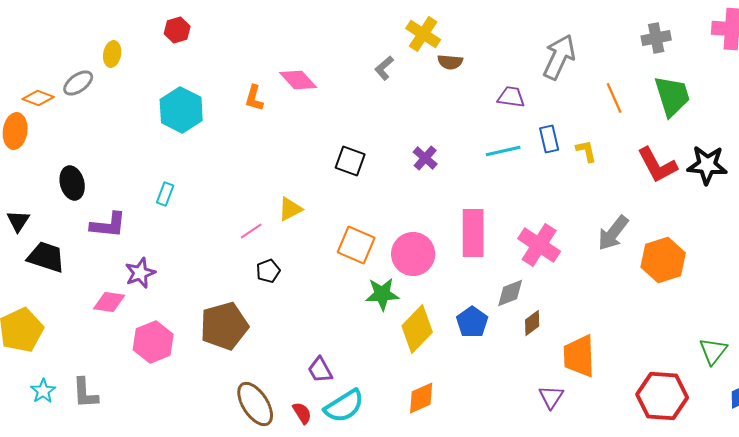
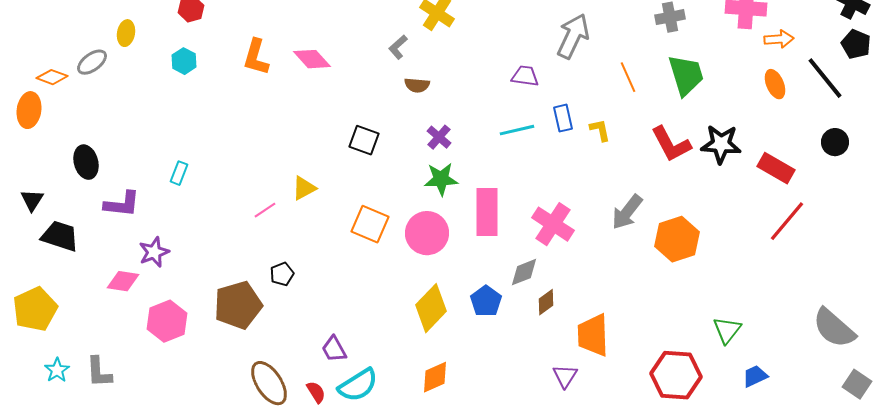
brown semicircle: (450, 62) -> (417, 85), moved
orange L-shape: (254, 98) -> (256, 57), moved, size x1.4
cyan hexagon: (181, 110) -> (184, 61), moved, size x0.6
black pentagon: (268, 271) -> (282, 274), moved
green star: (382, 294) -> (441, 179), moved

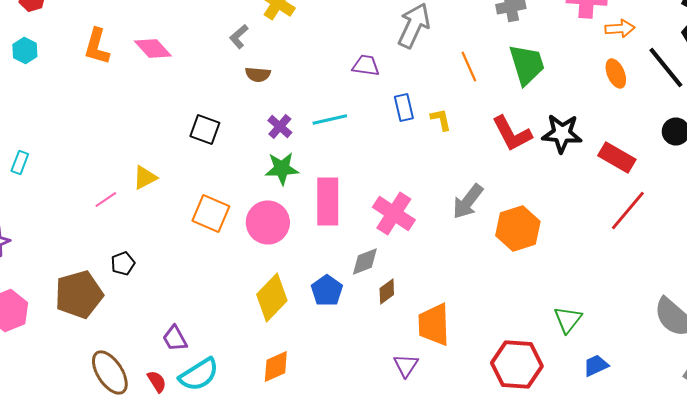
cyan line: (517, 130) -> (330, 120), moved

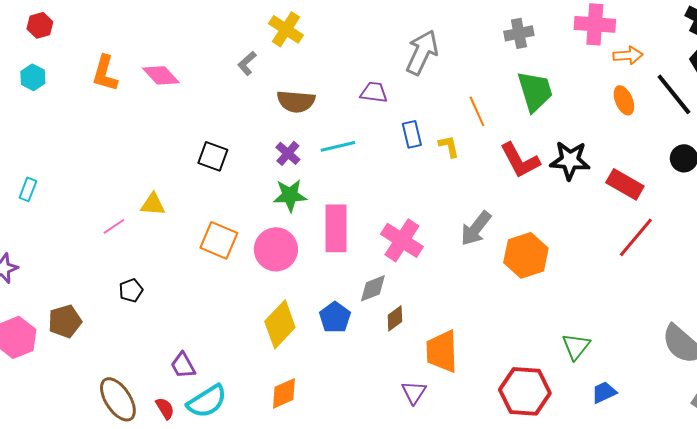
orange line: (469, 66) -> (477, 111), moved
brown semicircle: (258, 74) -> (296, 101), moved, size x1.5
yellow triangle: (145, 178) -> (153, 204), turned 32
brown pentagon: (79, 294) -> (65, 321), moved, size x0.7

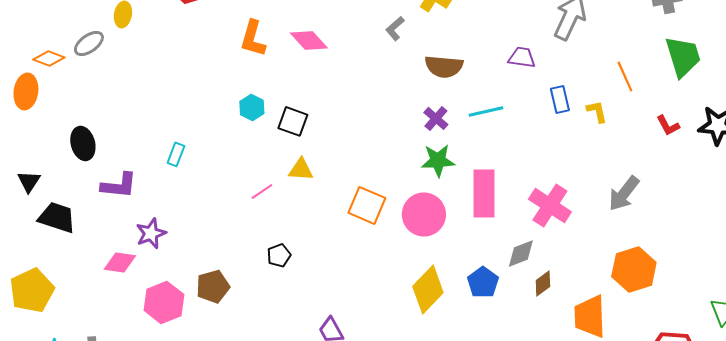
cyan hexagon: (33, 77) -> (252, 107), moved
black square: (213, 156) -> (293, 121), moved
red L-shape: (520, 160) -> (668, 125), size x0.6
orange hexagon: (526, 255) -> (634, 269), moved

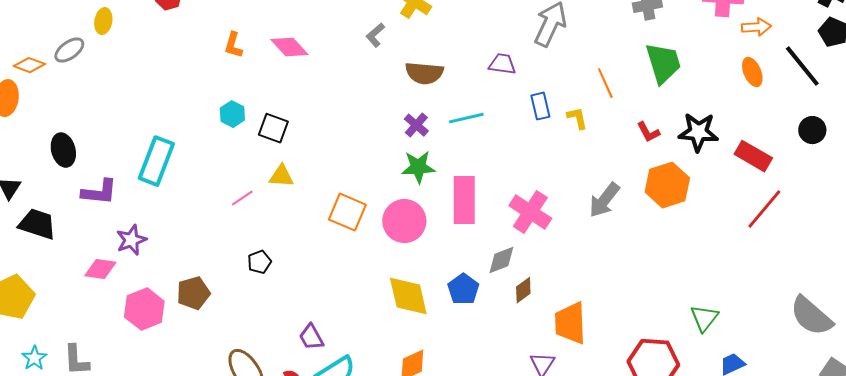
orange L-shape: (253, 38) -> (233, 45), size x0.7
cyan rectangle: (176, 154) -> (156, 161), size x2.0
orange hexagon: (634, 269) -> (667, 185), moved
yellow diamond: (428, 289) -> (408, 296), turned -57

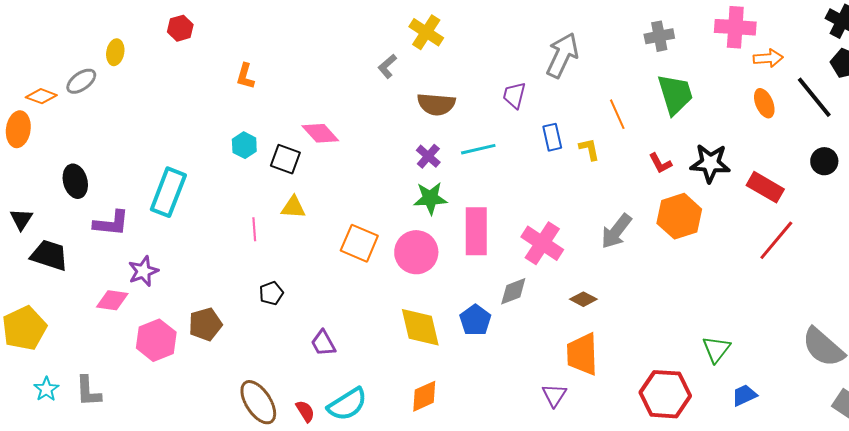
pink diamond: (289, 47) -> (320, 133), moved
purple trapezoid: (502, 64) -> (514, 95), turned -84
pink line: (242, 198) -> (254, 229), turned -60
brown diamond: (523, 290) -> (583, 299), moved, turned 64
purple trapezoid: (311, 337) -> (323, 343), moved

